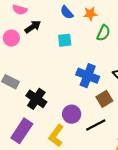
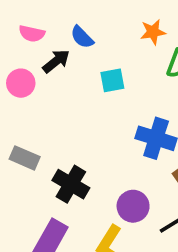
blue semicircle: (67, 12) -> (82, 37), moved

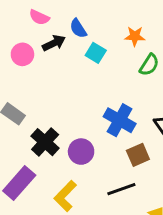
cyan square: (112, 80) -> (96, 53), moved, turned 30
purple circle: (133, 206) -> (81, 152), moved

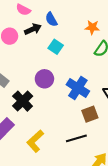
cyan square: (96, 53) -> (56, 47), moved
purple circle: (81, 152) -> (44, 79), moved

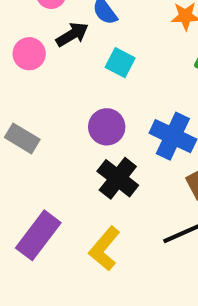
black cross: (23, 101) -> (118, 178), moved

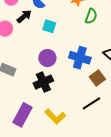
black cross: (118, 178) -> (43, 82), moved, turned 36
yellow L-shape: (104, 249) -> (55, 117), turned -75

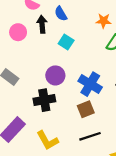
black arrow: (24, 16) -> (42, 24), turned -70
brown square: (97, 78) -> (86, 109), moved

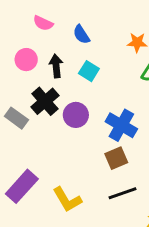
black arrow: (42, 24) -> (56, 66), moved
black cross: (44, 100) -> (45, 101), moved, turned -30

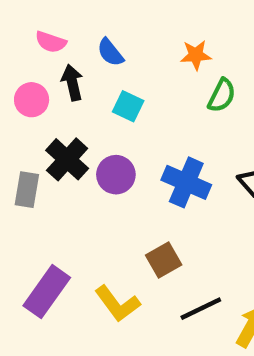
black arrow: (56, 66) -> (72, 83), moved
gray rectangle: (16, 118) -> (27, 190), turned 70
brown square: (116, 158) -> (164, 260), moved
black line: (123, 193) -> (201, 309), moved

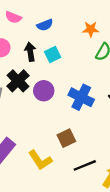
blue semicircle: (110, 52) -> (45, 25), turned -77
black arrow: (72, 83) -> (30, 52), moved
cyan square: (128, 106) -> (53, 54), turned 35

